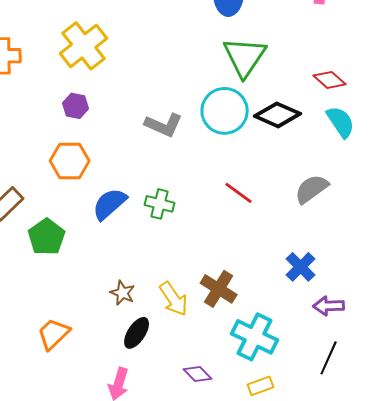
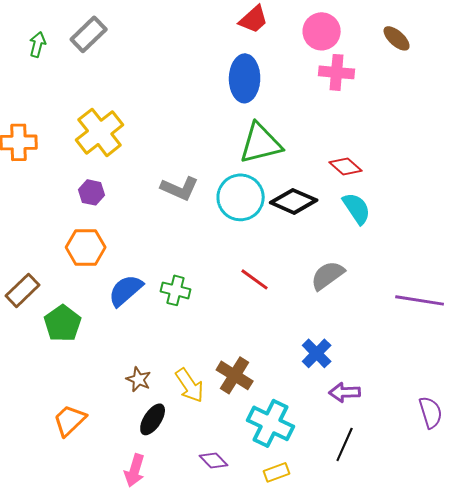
green triangle: (245, 57) -> (261, 143), turned 42
gray L-shape: (164, 125) -> (180, 188), moved

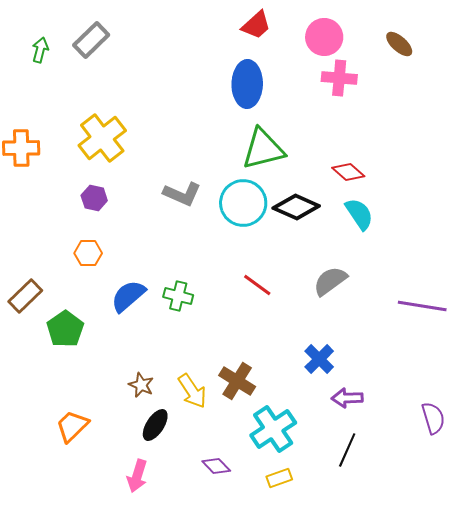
orange hexagon: (86, 247) -> (88, 253), size x0.7
cyan cross: (271, 423) -> (273, 429), turned 30

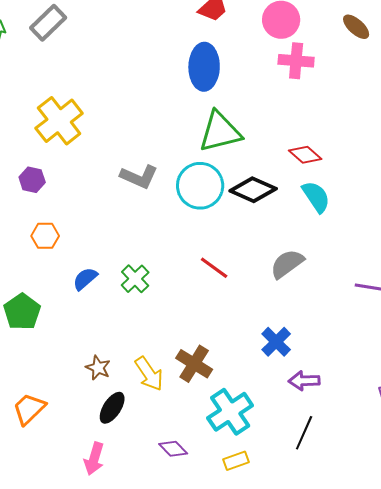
purple hexagon: (94, 198) -> (32, 180), moved
blue semicircle: (128, 296) -> (85, 279), size x0.7
green cross: (178, 296) -> (135, 279), turned 32

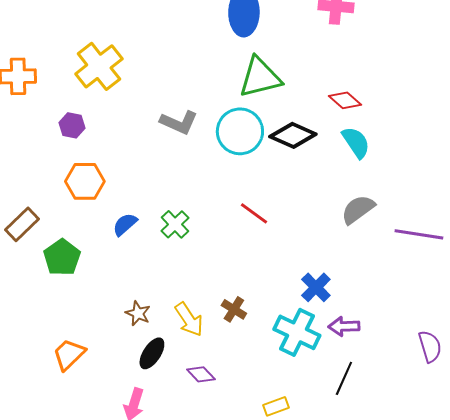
orange hexagon: (45, 236) -> (85, 181), size x1.4
gray semicircle: (287, 264) -> (358, 209), moved
brown cross: (194, 364) -> (234, 309), size x0.7
cyan cross: (230, 412) -> (297, 332), moved, turned -30
purple diamond: (173, 449) -> (201, 374), moved

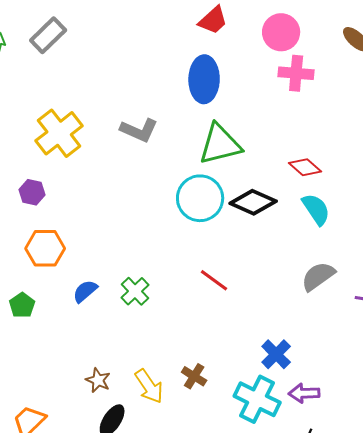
gray L-shape: (179, 122) -> (139, 130), moved
green pentagon: (62, 257) -> (22, 305), moved, size x0.7

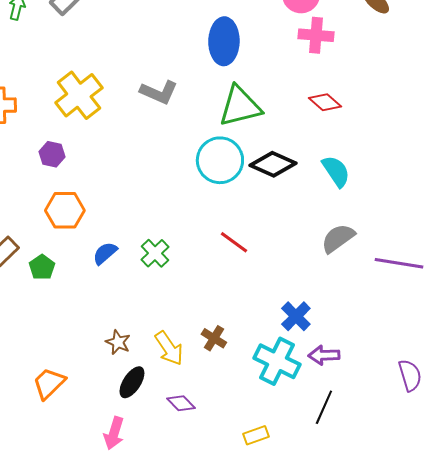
red diamond: (305, 167) -> (325, 102), moved

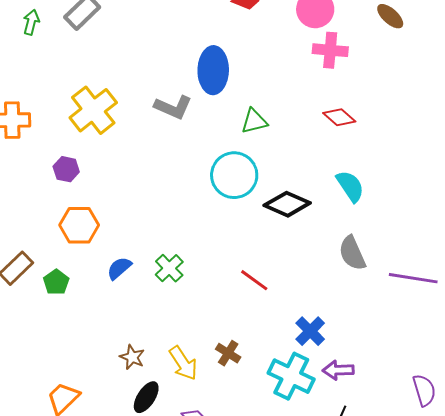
blue ellipse: (224, 41) -> (213, 70), moved
green triangle: (240, 106) -> (254, 121), size x0.6
black diamond: (273, 164) -> (287, 204), moved
gray semicircle: (338, 238) -> (352, 253), turned -78
red line: (234, 242) -> (254, 280), moved

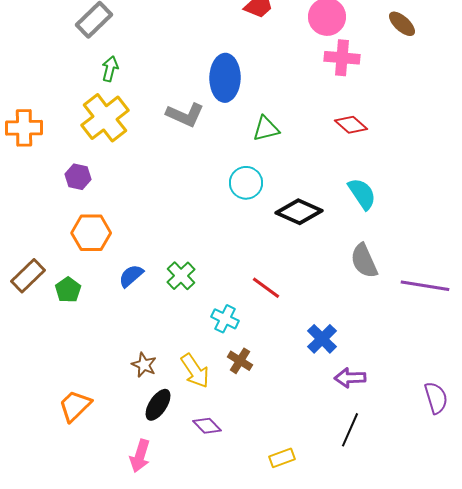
green arrow: (31, 22) -> (110, 69), moved
cyan circle: (234, 175) -> (246, 183), size x0.7
cyan cross: (291, 376) -> (225, 319), moved, size x0.6

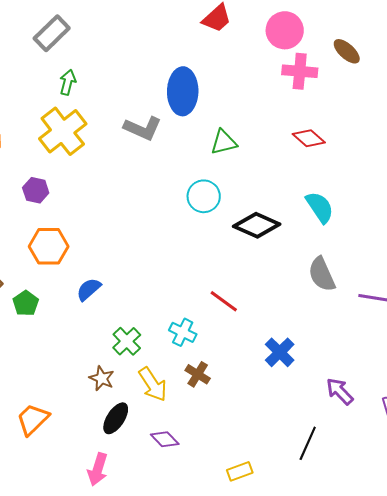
brown ellipse: (402, 24) -> (347, 51), moved
green cross: (181, 276) -> (127, 341), moved
purple arrow: (350, 378) -> (340, 391), moved, turned 48

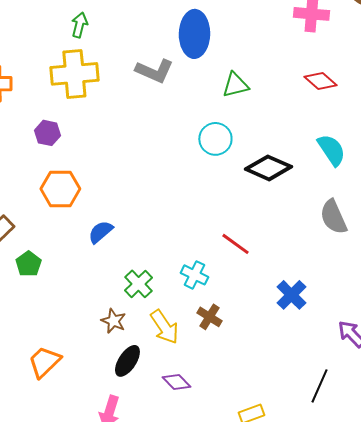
yellow cross: (63, 131) -> (74, 74), turned 33
green pentagon: (26, 303) -> (28, 264), moved

